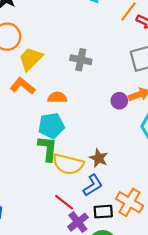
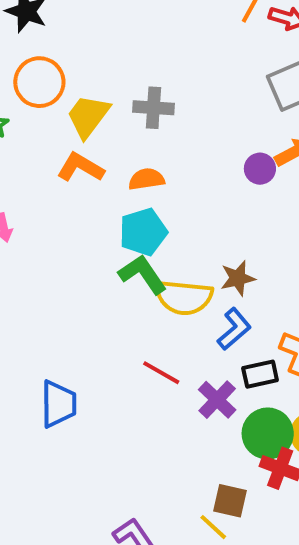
gray cross: (81, 60) -> (153, 108), moved
green L-shape: (48, 149) -> (143, 274), turned -32
brown star: (99, 158) -> (238, 278), turned -30
red line: (64, 202) -> (161, 373), moved

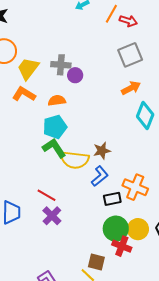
purple circle: (260, 169) -> (75, 75), moved
red line: (161, 373) -> (47, 195), moved
purple cross: (217, 400) -> (52, 216), moved

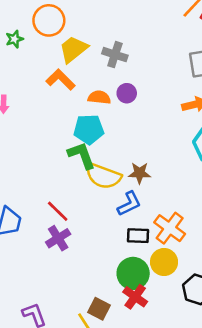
purple circle: (75, 75) -> (127, 93), moved
yellow circle: (138, 229) -> (164, 262), moved

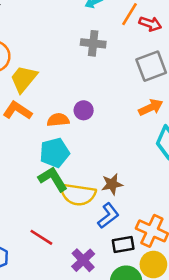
gray cross: (115, 55) -> (93, 43), moved
purple cross: (58, 238) -> (83, 260), moved

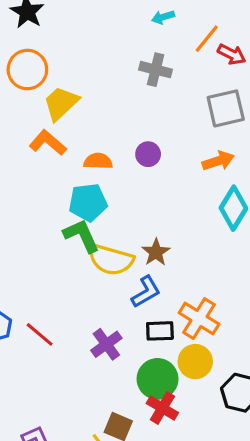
purple circle: (84, 110) -> (148, 154), moved
brown star: (112, 184) -> (156, 252), turned -30
red line: (41, 237) -> (40, 334), moved

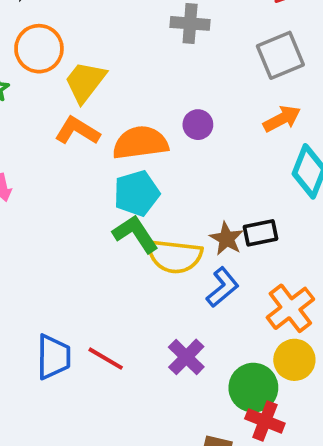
orange semicircle: (98, 161) -> (140, 143), size x1.6
orange cross: (199, 319) -> (290, 308), turned 30
black rectangle: (160, 331) -> (260, 233), moved

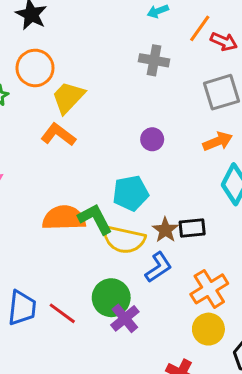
orange semicircle: (140, 143) -> (64, 218), moved
cyan pentagon: (137, 193) -> (131, 193), moved
green circle: (253, 388) -> (111, 298), moved

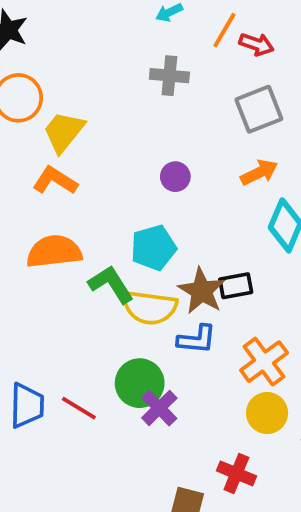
orange semicircle: (64, 218) -> (54, 251), moved
brown star: (165, 230) -> (202, 291), size x1.4
blue L-shape: (158, 267) -> (197, 339), turned 44

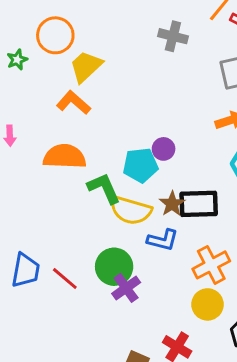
purple circle: (175, 177) -> (164, 149), moved
black rectangle: (236, 286) -> (199, 204), size x1.5
brown star: (202, 291) -> (172, 204), size x0.7

